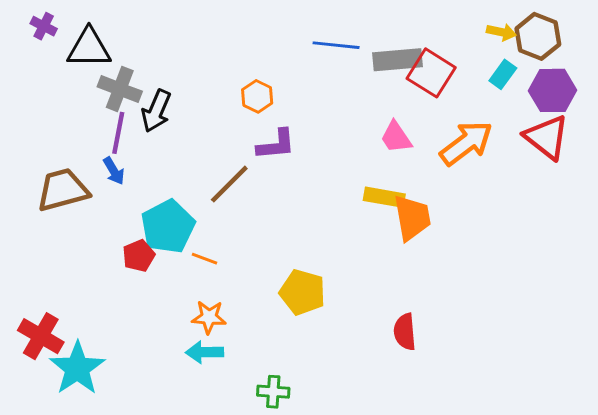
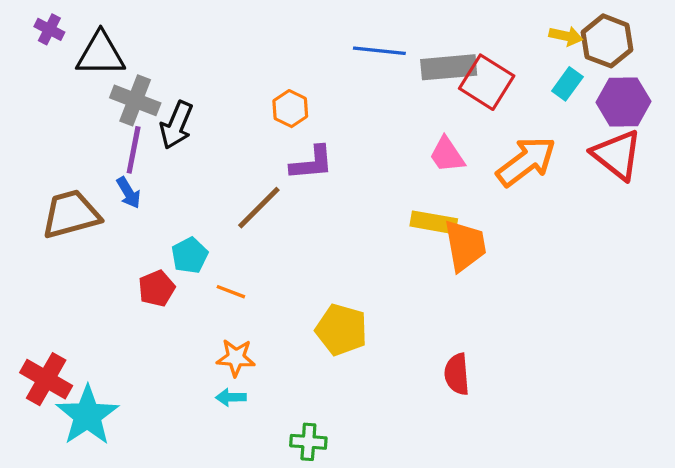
cyan pentagon: (168, 226) -> (190, 255), size x0.6
cyan arrow: (204, 352) -> (231, 397), size x0.7

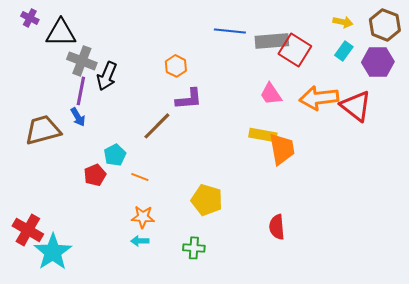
brown hexagon: (607, 41) -> (385, 25), moved
red triangle: (617, 155) -> (356, 106), moved
orange arrow: (526, 161) -> (319, 98), turned -150
green cross: (308, 442) -> (194, 248), moved

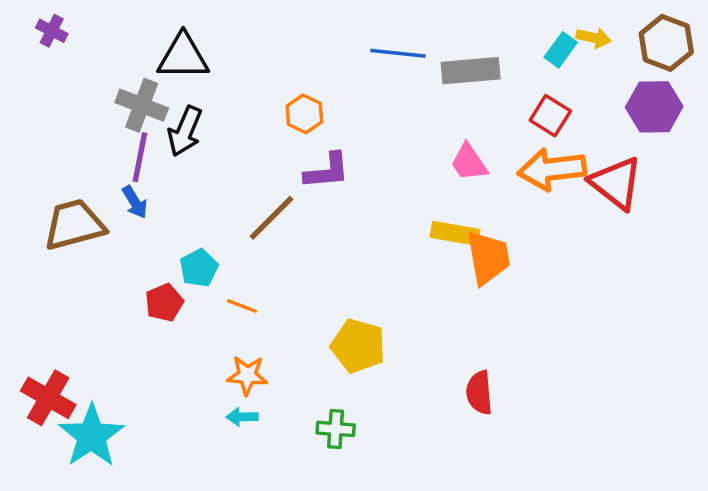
black triangle: (61, 33) -> (183, 57), moved
red square: (295, 50) -> (550, 116), moved, size x0.7
cyan rectangle: (344, 51) -> (561, 50), moved

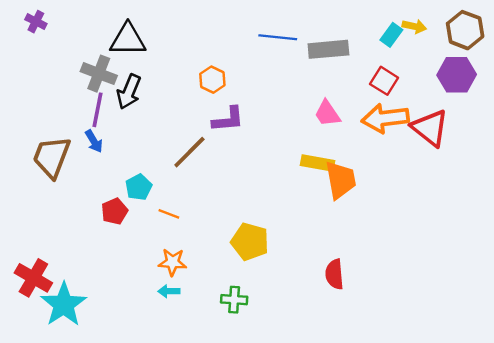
brown trapezoid: (74, 225) -> (52, 157), turned -54

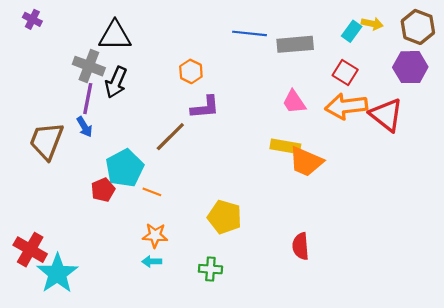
orange trapezoid: (341, 180) -> (306, 162), turned 123
cyan pentagon: (139, 187) -> (125, 168), size x1.6

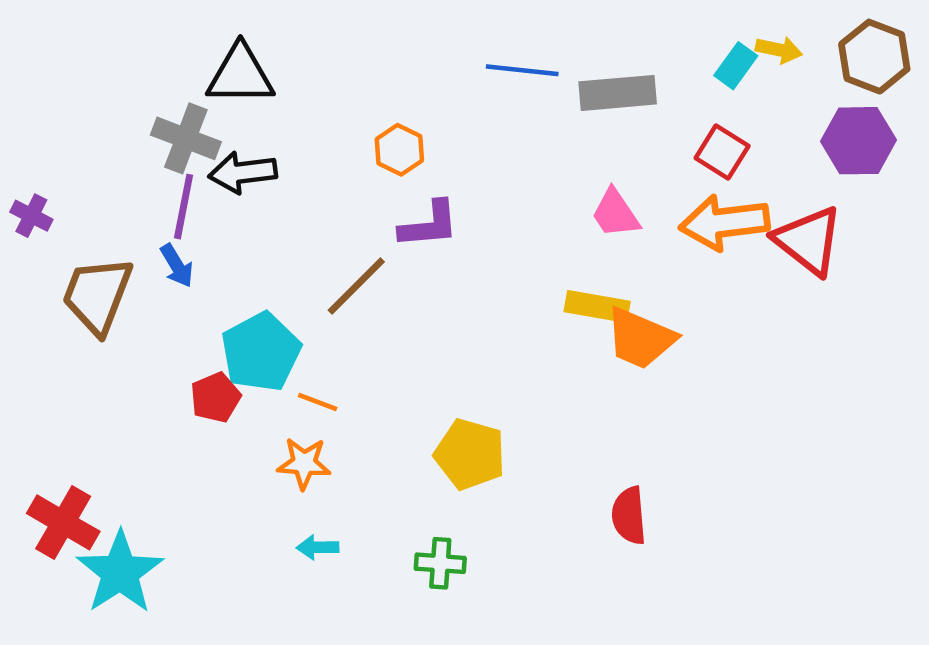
purple cross: (32, 19) -> (31, 216), moved
black arrow: (116, 82) -> (243, 172), turned 60
orange star: (155, 235) -> (304, 463), moved

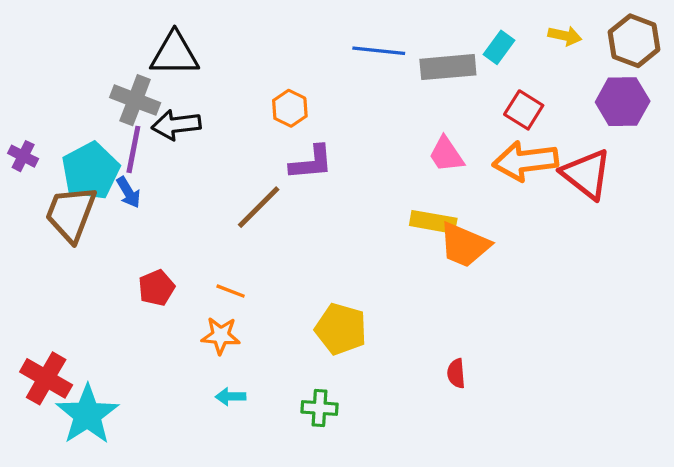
cyan rectangle: (736, 66) -> (499, 47), moved
cyan pentagon: (261, 352) -> (91, 171), moved
red semicircle: (629, 516) -> (456, 373), size x0.7

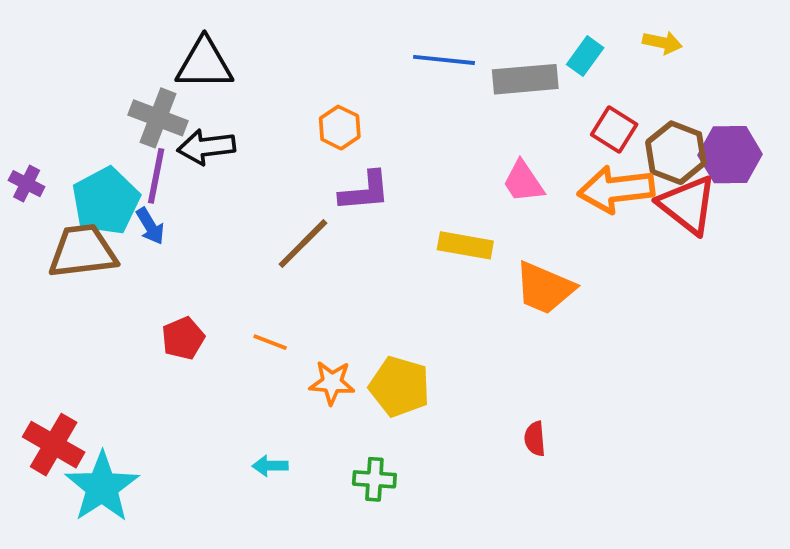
brown hexagon: (634, 41) -> (676, 153), moved
purple hexagon: (623, 102) -> (730, 155), moved
brown trapezoid: (71, 214) -> (83, 251), turned 62
yellow rectangle: (433, 222) -> (465, 245), moved
orange star: (221, 336) -> (332, 383), moved

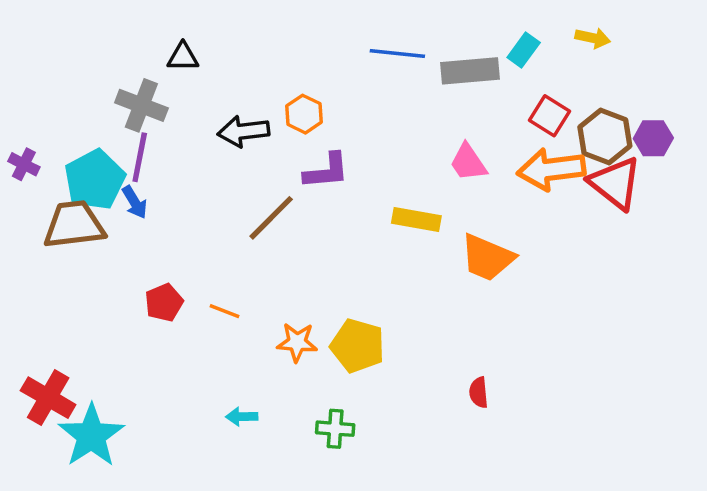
black triangle: (204, 64) -> (183, 57), size x0.6
black arrow: (206, 147) -> (243, 131), moved
purple hexagon: (730, 155) -> (653, 138), size x0.7
orange line: (270, 342) -> (224, 311), moved

